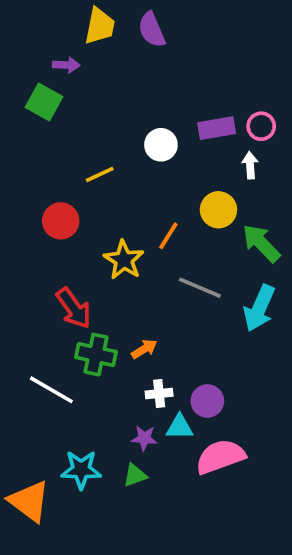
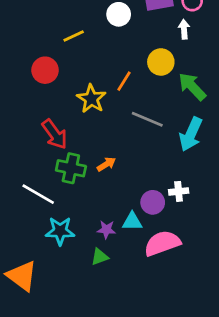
white cross: (159, 394) -> (179, 191), moved
cyan star: (81, 470) -> (60, 231), moved

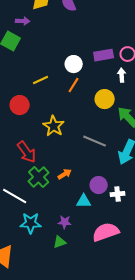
orange line: (124, 81) -> (74, 85), moved
green cross: (71, 168) -> (39, 177), turned 35
purple circle: (153, 202) -> (99, 185), moved
cyan triangle: (132, 221) -> (84, 201), moved

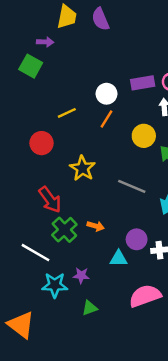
orange arrow: (65, 174) -> (96, 226), turned 48
purple star: (65, 222) -> (81, 275), moved

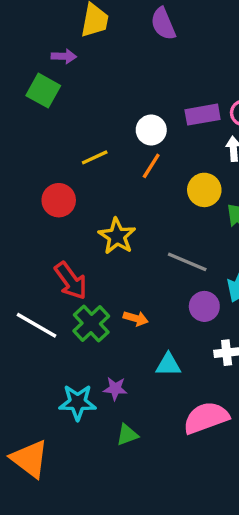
purple semicircle: (100, 19) -> (163, 24), moved
purple circle: (137, 239) -> (204, 306), moved
white line: (35, 253) -> (36, 325), moved

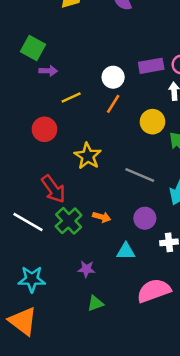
purple arrow: (64, 56) -> (48, 71), moved
purple circle: (204, 306) -> (145, 218), moved
cyan star: (78, 402) -> (32, 279), moved

